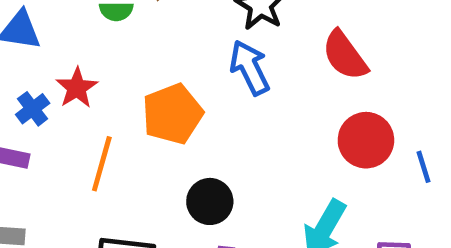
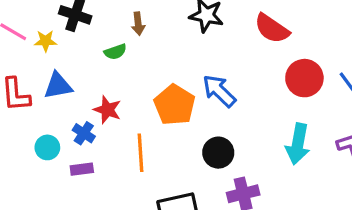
blue arrow: (250, 68) -> (219, 91), moved

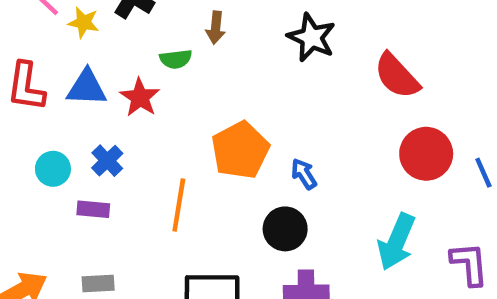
blue arrow: (219, 91) -> (304, 174), moved, size x0.6
red star: (107, 110) -> (140, 97), moved

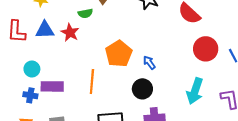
blue cross: (107, 161) -> (30, 95), moved, turned -32
purple rectangle: (93, 209) -> (52, 86), size x1.5

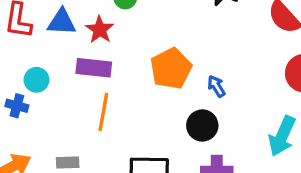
orange line: (92, 81) -> (103, 112), moved
purple rectangle: (52, 86) -> (94, 68), moved
blue cross: (30, 95) -> (17, 106), moved

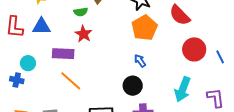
red star: (100, 30) -> (83, 34), moved
orange pentagon: (171, 68) -> (144, 28), moved
orange line: (103, 112) -> (71, 81), turned -55

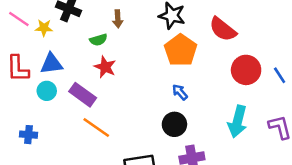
purple rectangle: (63, 54) -> (83, 95), turned 40
cyan circle: (28, 63) -> (47, 91), moved

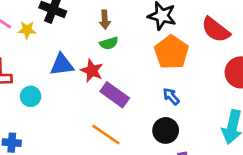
green semicircle: (98, 40) -> (109, 43), moved
blue triangle: (51, 64) -> (62, 65), moved
purple rectangle: (83, 95) -> (115, 95), moved
orange line: (96, 127) -> (106, 135), moved

